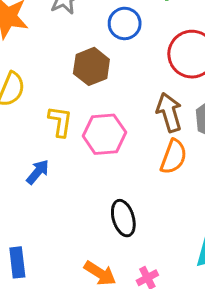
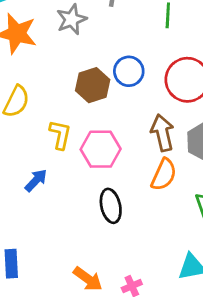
blue circle: (125, 23) -> (129, 71), moved
black ellipse: (123, 218) -> (111, 206), moved

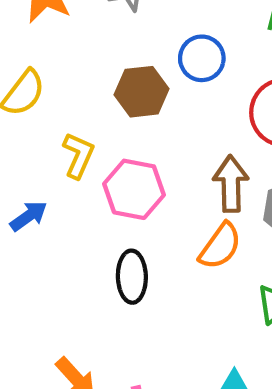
blue circle: (129, 71) -> (202, 58), moved

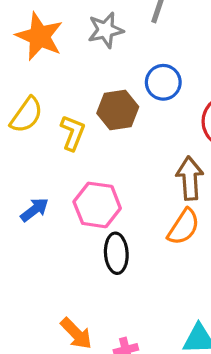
yellow L-shape: (78, 155) -> (73, 133), moved
pink hexagon: (134, 189) -> (97, 205), moved

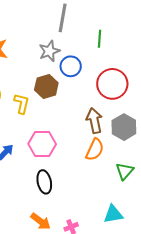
gray star: (106, 30) -> (49, 51), moved
black ellipse: (116, 253) -> (44, 182), moved

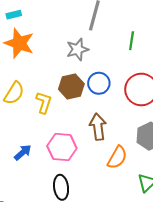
blue circle: (71, 66) -> (99, 83), moved
brown arrow: (94, 121) -> (98, 127), moved

